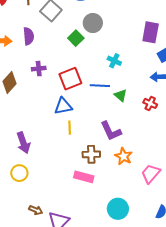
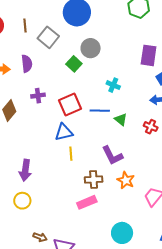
purple arrow: (23, 143) -> (25, 170), turned 30
pink rectangle: (84, 177) -> (87, 202), turned -36

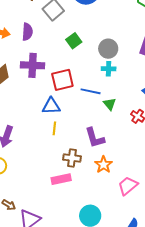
gray circle: (91, 48) -> (108, 49), moved
cyan cross: (113, 85) -> (109, 69), turned -32
purple cross: (38, 96) -> (33, 65), size x1.6

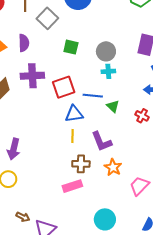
green square: (74, 41) -> (71, 47), turned -35
blue triangle: (51, 106) -> (74, 114), moved
yellow line: (54, 128) -> (72, 136), moved

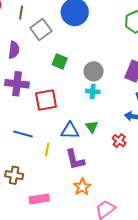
blue line: (93, 96) -> (23, 134), moved
blue triangle: (74, 114) -> (70, 131), moved
brown cross: (81, 164) -> (14, 175), moved

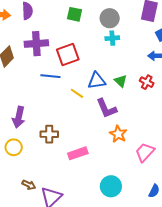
green triangle: (92, 127) -> (121, 81), moved
blue line: (23, 134) -> (50, 76), moved
yellow line: (47, 150) -> (77, 93), moved, turned -56

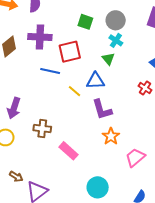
green square: (74, 14) -> (85, 22), moved
cyan cross: (112, 38) -> (116, 40), turned 32
green triangle: (121, 81) -> (108, 59), moved
pink rectangle: (78, 153) -> (68, 151), turned 54

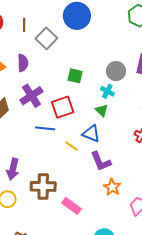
gray circle: (116, 20) -> (116, 71), moved
purple cross: (40, 37) -> (31, 96), turned -30
blue triangle: (95, 81) -> (91, 134), turned 30
brown cross: (42, 129) -> (43, 186), size x1.4

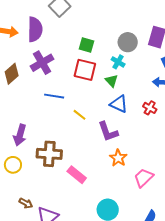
purple semicircle: (23, 63) -> (35, 29), size x1.4
red square: (63, 107) -> (85, 70), moved, turned 30
blue triangle: (91, 134) -> (119, 104), moved

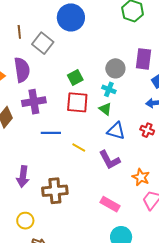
green square: (87, 45) -> (75, 77), turned -35
purple cross: (42, 63) -> (34, 102), turned 30
orange star: (118, 158) -> (141, 177), moved
yellow circle: (13, 165) -> (25, 221), moved
pink rectangle: (77, 175) -> (110, 204), moved

